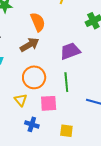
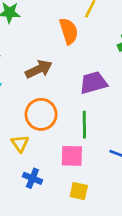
orange semicircle: (38, 22) -> (69, 31), moved
pink square: (49, 103) -> (72, 156), moved

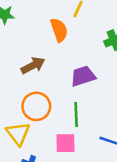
yellow triangle: (20, 144) -> (18, 133), size x1.5

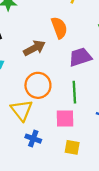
orange semicircle: (59, 30) -> (59, 28), moved

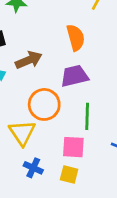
brown arrow: (34, 48) -> (29, 60), moved
purple trapezoid: (80, 57) -> (74, 76), moved
yellow square: (72, 147) -> (69, 175), moved

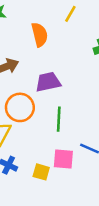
orange semicircle: (76, 38) -> (40, 35), moved
pink square: (73, 147) -> (63, 159), moved

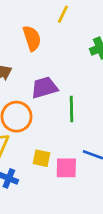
green line: (59, 119) -> (72, 109), moved
yellow square: (41, 172) -> (42, 158), moved

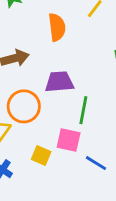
pink square: (66, 168) -> (69, 140), moved

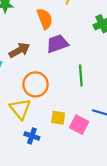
purple trapezoid: (59, 82) -> (57, 44), moved
pink square: (69, 140) -> (79, 125), moved, turned 30

